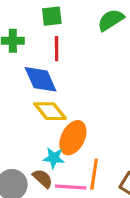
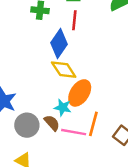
blue diamond: (41, 79) -> (59, 43), turned 52

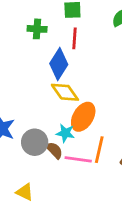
gray circle: (27, 125) -> (35, 142), moved

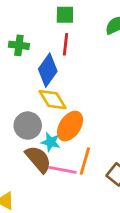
green cross: (37, 29) -> (19, 45), moved
gray circle: (35, 142) -> (28, 126), moved
brown semicircle: (54, 150) -> (38, 159), size x1.5

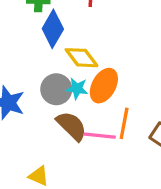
blue diamond: (48, 70) -> (53, 29), moved
cyan star: (51, 142) -> (77, 89), moved

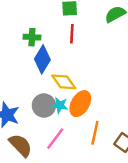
brown semicircle: (72, 126) -> (21, 145), moved
pink line: (100, 136) -> (55, 139), moved, turned -60

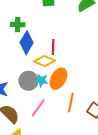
red line: (72, 34) -> (53, 47), moved
yellow diamond: (64, 82) -> (44, 61), turned -30

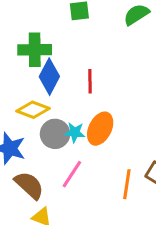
green cross: (18, 25) -> (35, 50), size x1.5
yellow diamond: (44, 61) -> (33, 110), moved
orange line: (71, 102) -> (127, 184), moved

